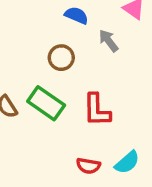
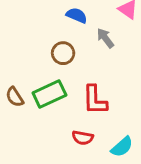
green rectangle: (46, 103) -> (49, 94), turned -60
red semicircle: (88, 166) -> (83, 138), moved

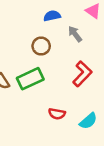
blue semicircle: (77, 15) -> (52, 16), turned -35
red L-shape: (95, 100) -> (82, 74), moved, turned -135

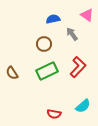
green rectangle: (30, 79) -> (47, 71), moved
red semicircle: (57, 114) -> (54, 114), moved

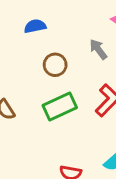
blue semicircle: (53, 19) -> (35, 26), moved

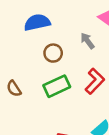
blue semicircle: (35, 26) -> (37, 22), size x1.5

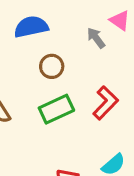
gray arrow: (87, 41) -> (96, 38), moved

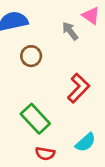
green rectangle: (56, 109) -> (35, 119), moved, turned 72

